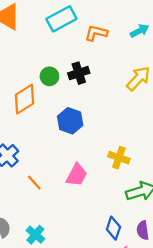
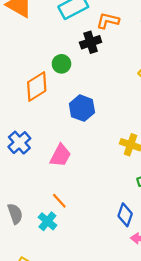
black cross: (79, 73) -> (91, 42), moved
pink trapezoid: (77, 175) -> (60, 155), moved
orange line: (34, 183) -> (59, 201), moved

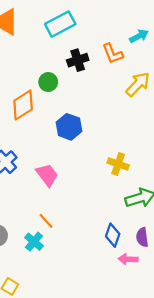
orange L-shape: (108, 21) -> (113, 54), moved, turned -125
pink trapezoid: (60, 155) -> (47, 175), turned -65

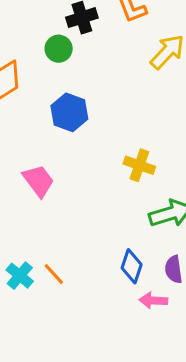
green circle: (48, 82) -> (59, 49), moved
orange line: (46, 221) -> (54, 274), moved

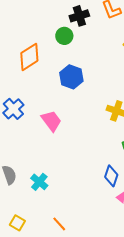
orange line: (54, 274) -> (59, 224), moved

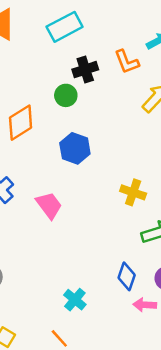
cyan cross: (39, 182) -> (75, 300), moved

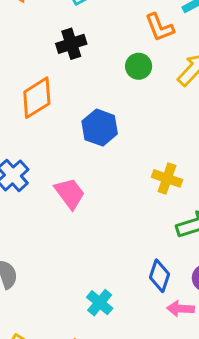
black cross: (85, 70) -> (71, 44), moved
green circle: (66, 95) -> (139, 66), moved

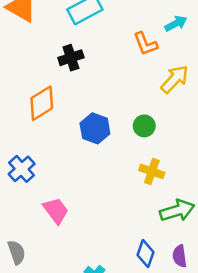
green circle: (139, 66) -> (144, 126), moved
pink trapezoid: (70, 193) -> (56, 211), moved

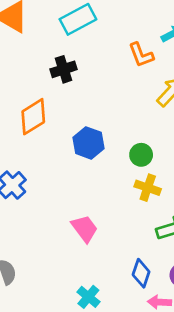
green circle: (144, 126) -> (141, 155), moved
pink trapezoid: (56, 211) -> (85, 228), moved

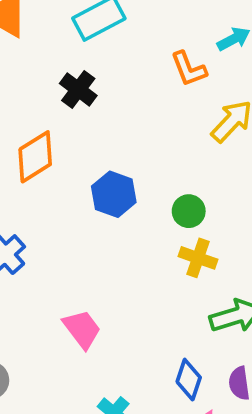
black cross: (63, 69) -> (78, 89), turned -35
pink trapezoid: (85, 228) -> (82, 329), moved

